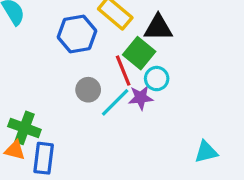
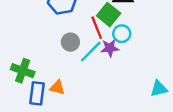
orange triangle: (15, 150) -> (57, 87), moved

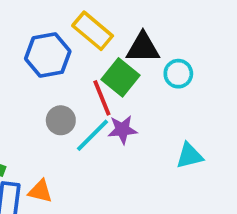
cyan circle: (122, 34) -> (178, 74), moved
cyan triangle: (159, 89) -> (189, 156), moved

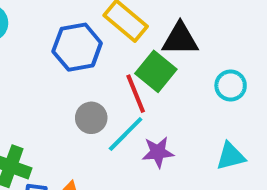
cyan circle: (178, 74) -> (231, 86), moved
purple star: (122, 130) -> (158, 152), moved

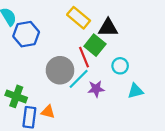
blue hexagon: (77, 47) -> (26, 34), moved
cyan circle: (231, 86) -> (120, 66), moved
gray circle: (91, 118) -> (60, 70), size x1.6

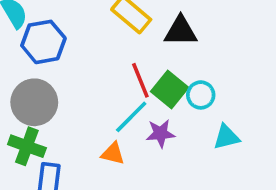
green square: (95, 45) -> (170, 89), moved
gray circle: (60, 70) -> (34, 102), moved
orange triangle: (48, 112) -> (113, 154), moved

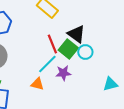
black triangle: (181, 31) -> (76, 34), moved, turned 36
cyan triangle: (226, 137) -> (110, 84), moved

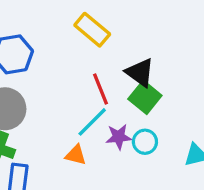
green square: (68, 49) -> (145, 97), moved
cyan circle: (85, 52) -> (145, 142), moved

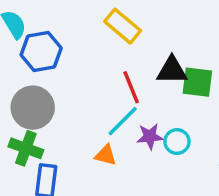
black triangle: (140, 73) -> (172, 70), turned -36
green square: (145, 97) -> (197, 82), moved, turned -32

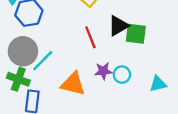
black triangle: (172, 70) -> (118, 26), turned -30
cyan line: (123, 121) -> (43, 61), moved
orange triangle: (106, 155) -> (73, 84), size x1.6

